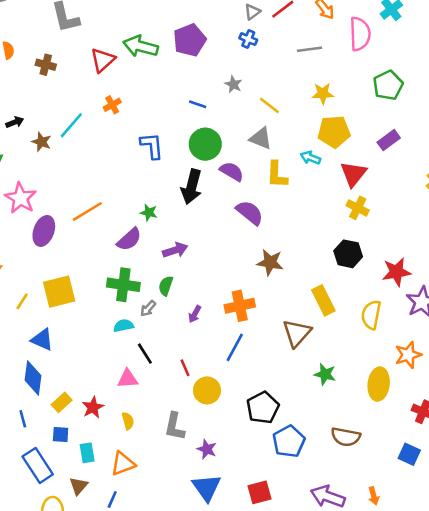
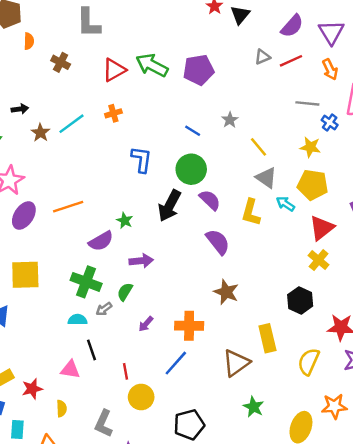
blue cross: (248, 39) -> (330, 122), moved
gray triangle: (261, 138) -> (266, 178), moved

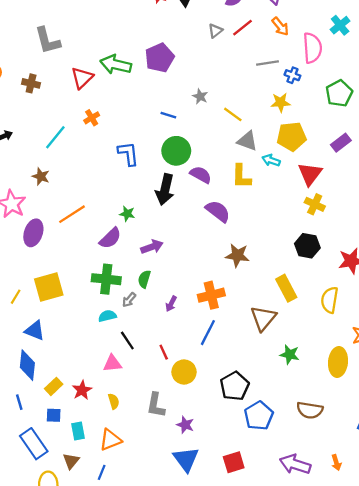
brown star: (40, 133) -> (41, 176), moved

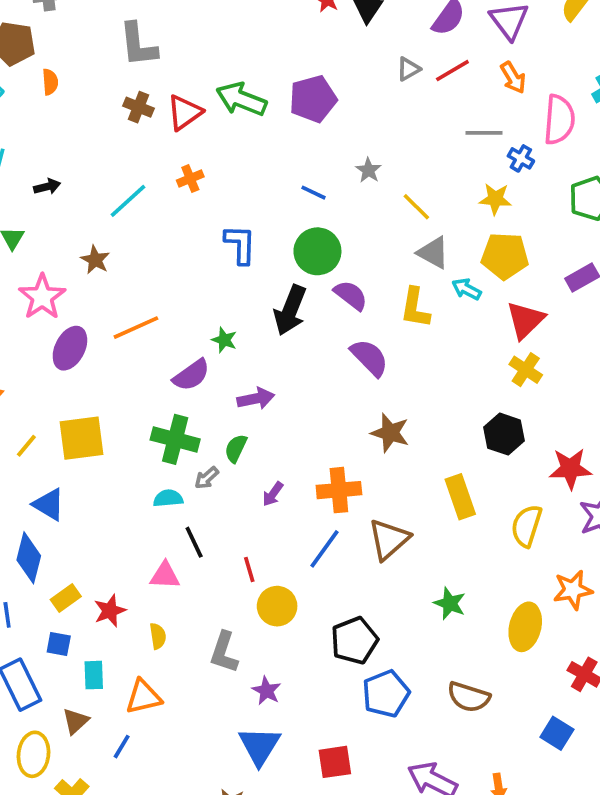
brown cross: (31, 83) -> (139, 107), moved
brown triangle: (263, 318) -> (389, 539), moved

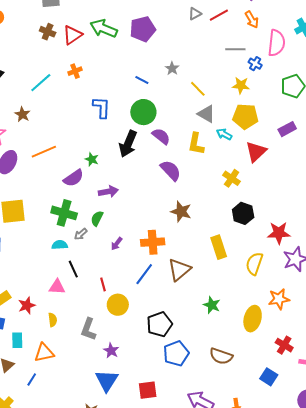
yellow cross: (526, 370) -> (232, 178), moved

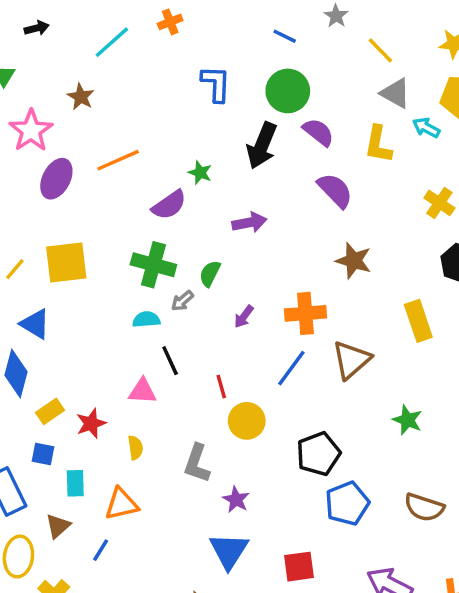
purple arrow: (108, 192) -> (249, 222), moved

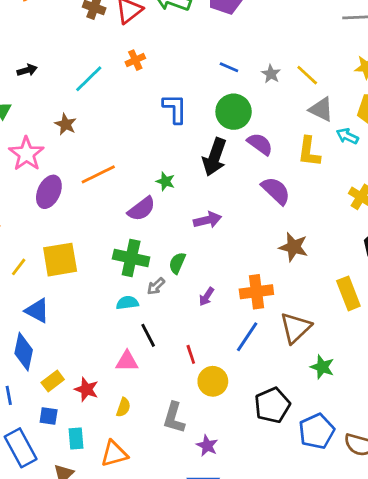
gray star: (336, 16) -> (271, 74), moved
green star: (408, 420) -> (322, 367), moved
red star: (91, 423) -> (86, 389), turned -30
yellow semicircle: (135, 448) -> (123, 407), turned 30
blue pentagon: (347, 504) -> (317, 431), moved

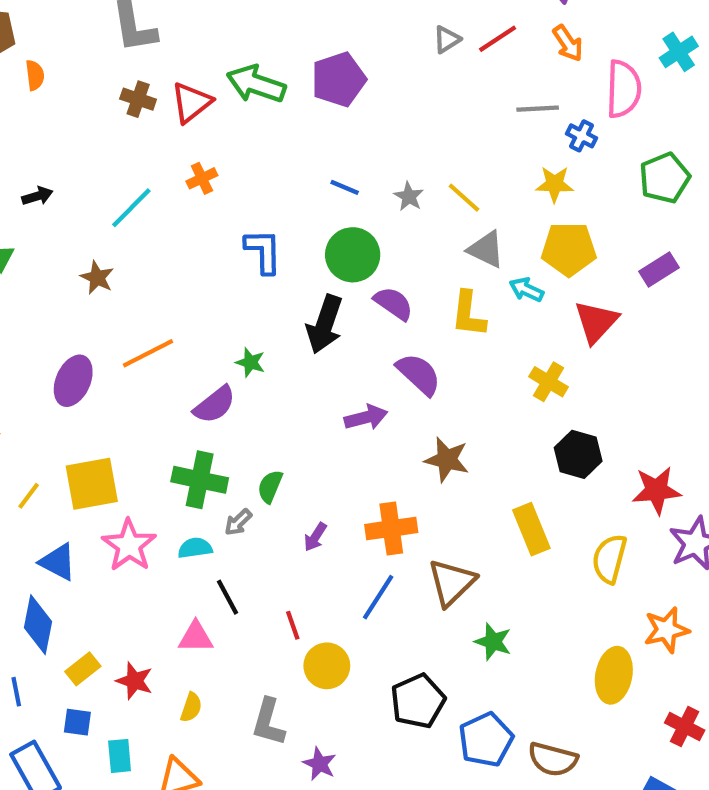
pink star: (26, 154) -> (129, 545), moved
purple arrow: (207, 220) -> (366, 417), moved

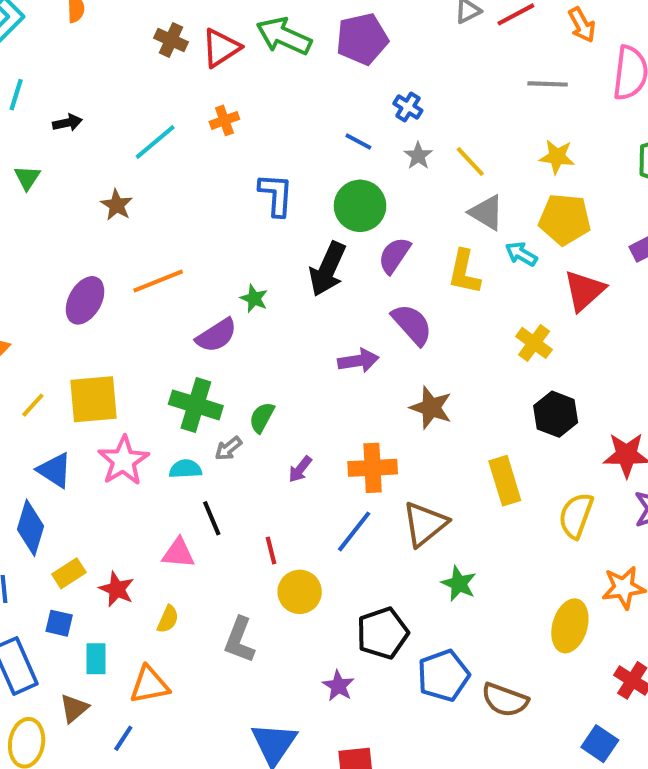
blue cross: (582, 136) -> (408, 107), moved
purple semicircle: (394, 303) -> (394, 255), turned -96
purple star: (320, 764) -> (338, 686), moved

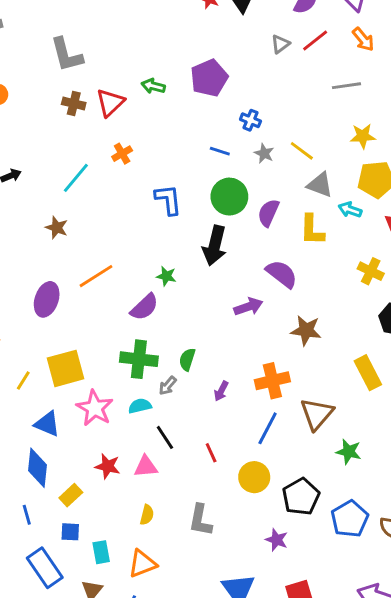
green arrow: (284, 36) -> (153, 86), size x0.6
purple semicircle: (394, 255) -> (268, 213), moved
red star: (117, 589) -> (108, 466), moved
yellow circle: (300, 592) -> (254, 477), moved

